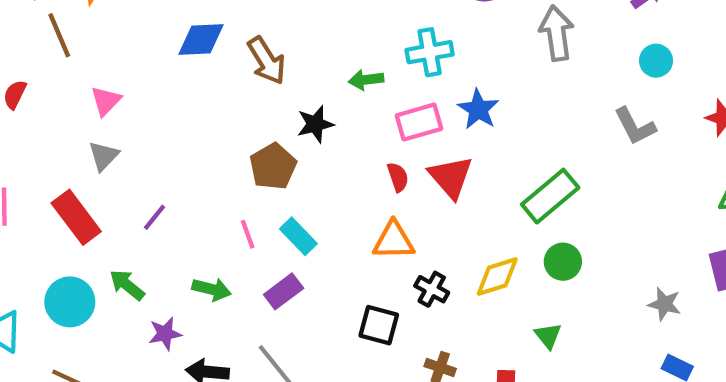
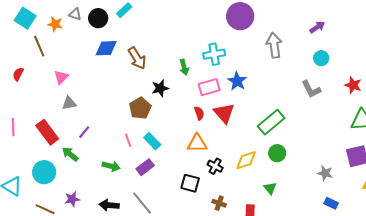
green arrow: (366, 80) -> (184, 67), turned -98
gray triangle: (104, 156) -> (69, 103), moved, turned 35
green arrow: (127, 285) -> (70, 154), moved
purple star: (165, 334) -> (72, 199), moved

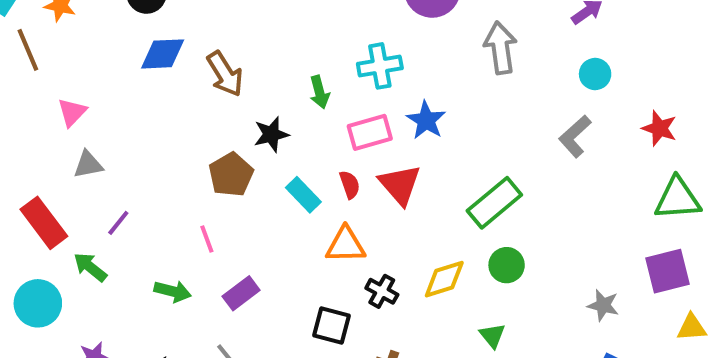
gray L-shape: (311, 89) -> (575, 136), turned 75
cyan rectangle: (152, 141) -> (303, 195), moved

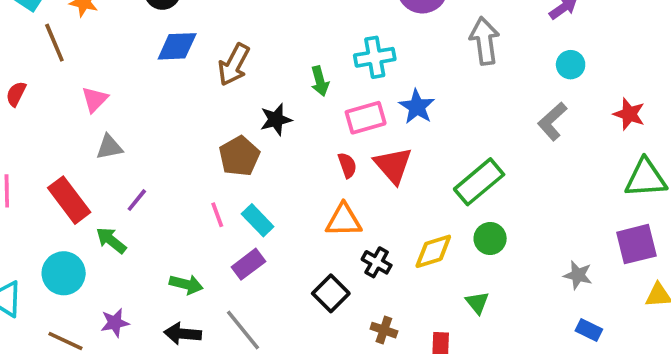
brown arrow: (225, 74) -> (234, 65), turned 60
cyan rectangle: (303, 195) -> (258, 220), moved
green arrow: (173, 291) -> (186, 284), moved
black square: (332, 325) -> (331, 293), turned 30

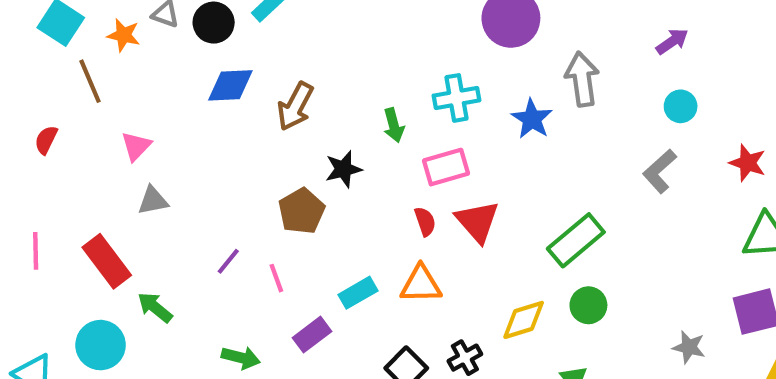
blue star: (417, 107) -> (532, 119), moved
purple line: (137, 200) -> (228, 261), moved
cyan rectangle: (258, 220) -> (358, 293), moved, turned -76
black cross: (377, 262) -> (465, 358), moved, turned 32

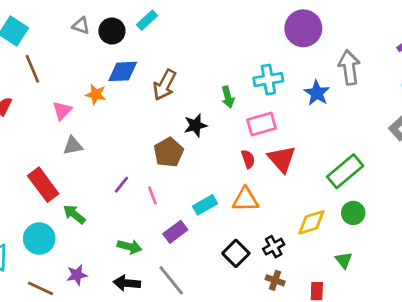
orange star: (124, 35) -> (96, 94), moved

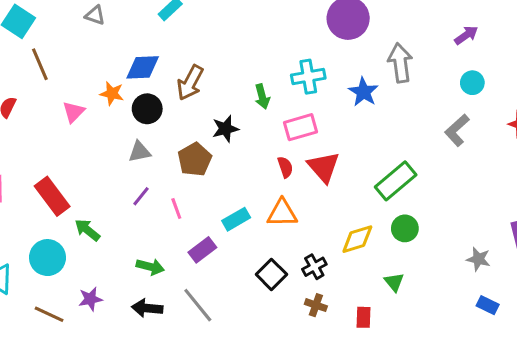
black circle: (112, 31) -> (147, 109), moved
gray triangle: (73, 146) -> (140, 152), moved

